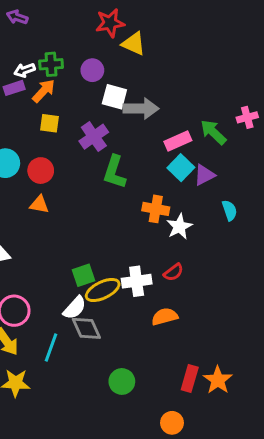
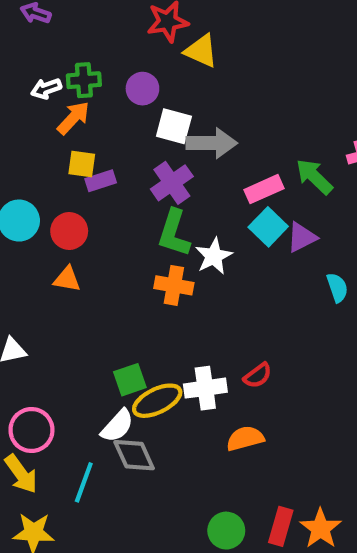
purple rectangle: (14, 88) -> (101, 181), moved
purple cross: (94, 137) -> (172, 183), moved
orange cross: (156, 209) -> (174, 285), moved
white star: (179, 227) -> (214, 256), moved
green circle: (122, 381) -> (226, 531), moved

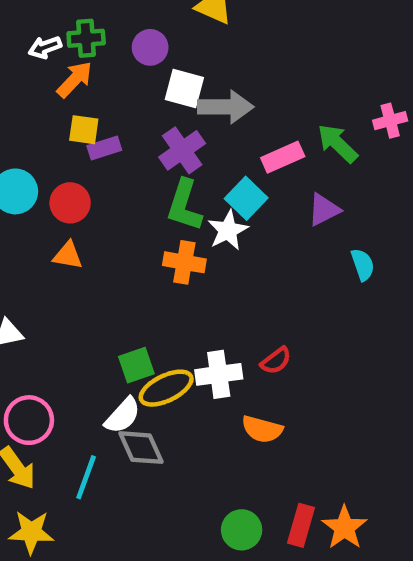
cyan square: (268, 227) -> (246, 198), moved
orange semicircle: (245, 438) -> (262, 429), turned -150

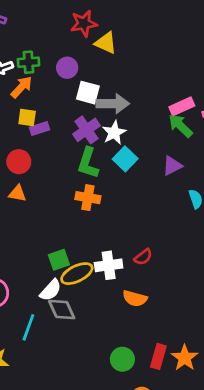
pink rectangle: (283, 157) -> (182, 106), moved
white star: (228, 230) -> (114, 133), moved

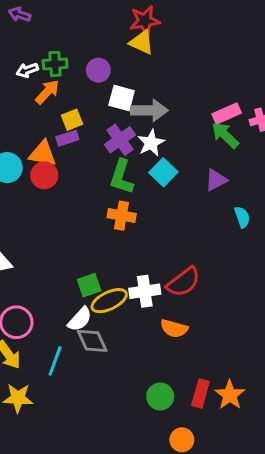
red star: (84, 23) -> (145, 21), moved
yellow square: (27, 117) -> (72, 120), moved, turned -30
orange triangle: (17, 193) -> (43, 154), moved, size x1.4
red semicircle: (143, 257) -> (183, 282), size x1.6

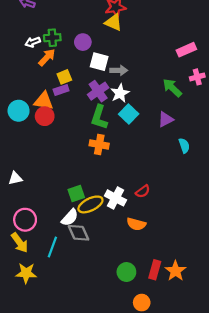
gray arrow: (149, 110) -> (119, 70), size x0.7
pink rectangle: (227, 113) -> (186, 50), moved
red semicircle: (183, 282) -> (143, 191), size x0.6
white cross: (145, 291) -> (116, 198), turned 36

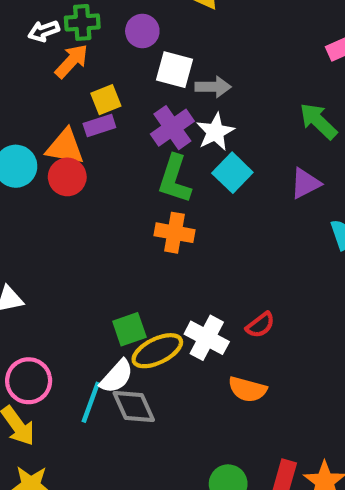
cyan line: (52, 247) -> (91, 402), moved

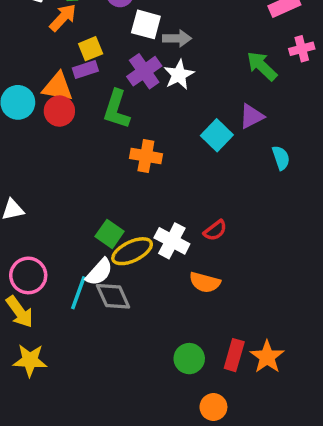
cyan square: (232, 173) -> (217, 135), moved
green L-shape: (175, 179) -> (117, 109), moved
green square: (129, 329) -> (110, 234), turned -36

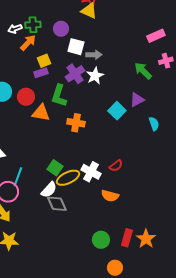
orange triangle: (58, 87) -> (41, 113), moved
cyan line: (78, 293) -> (18, 177), moved

